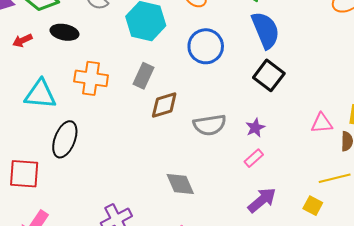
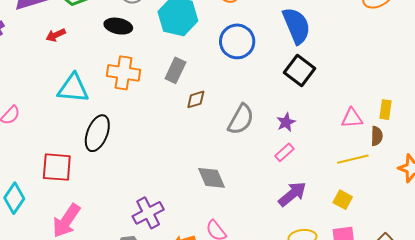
black ellipse: (64, 32) -> (118, 26), moved
brown diamond: (164, 105) -> (196, 99), size x0.7
gray semicircle: (210, 125) -> (241, 119), turned -52
yellow line: (335, 178) -> (353, 159), moved

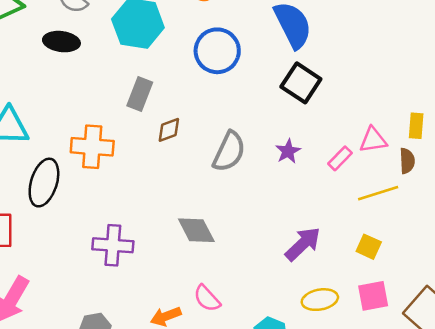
orange cross: (123, 73) -> (92, 147), moved
pink rectangle: (284, 152) -> (340, 158), moved
purple cross: (148, 213) -> (113, 245), moved, turned 36

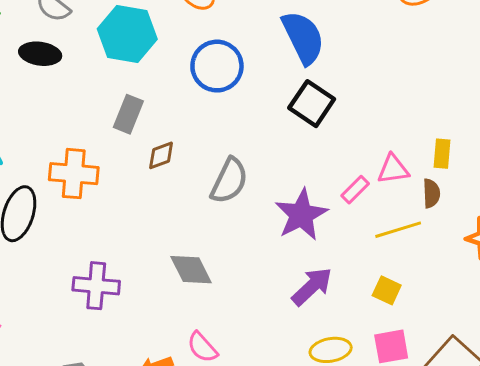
purple star: (288, 151) -> (301, 215), moved, size x1.8

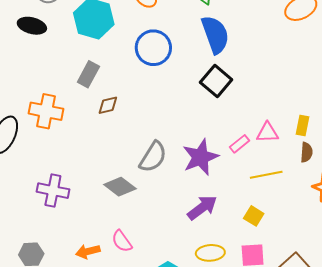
gray semicircle: (229, 181) -> (153, 157), moved
brown semicircle: (431, 193) -> (306, 152), moved
gray diamond: (191, 270) -> (120, 187), turned -32

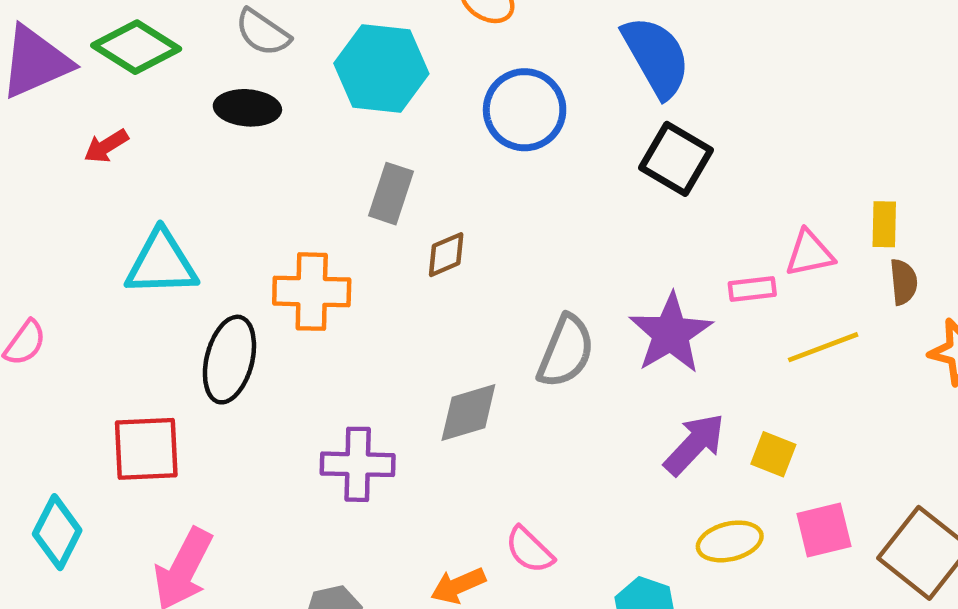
pink rectangle: (240, 144) -> (752, 289), turned 42
gray diamond: (120, 187) -> (468, 413), moved, turned -44
yellow square: (254, 216) -> (773, 454), moved

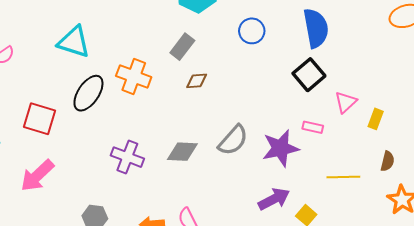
blue circle: (525, 110) -> (252, 31), size x0.7
yellow rectangle: (884, 224) -> (376, 119), moved
pink triangle: (809, 253) -> (346, 102), moved, turned -50
pink rectangle: (752, 289) -> (313, 127), moved

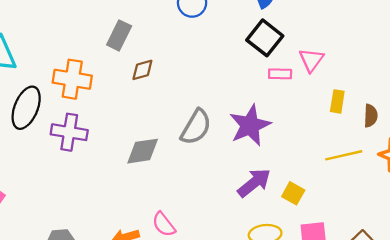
yellow rectangle: (376, 119) -> (337, 101), moved
pink rectangle: (313, 127) -> (280, 74), moved
purple cross: (127, 157) -> (69, 132), moved
yellow line: (343, 177) -> (344, 155), moved

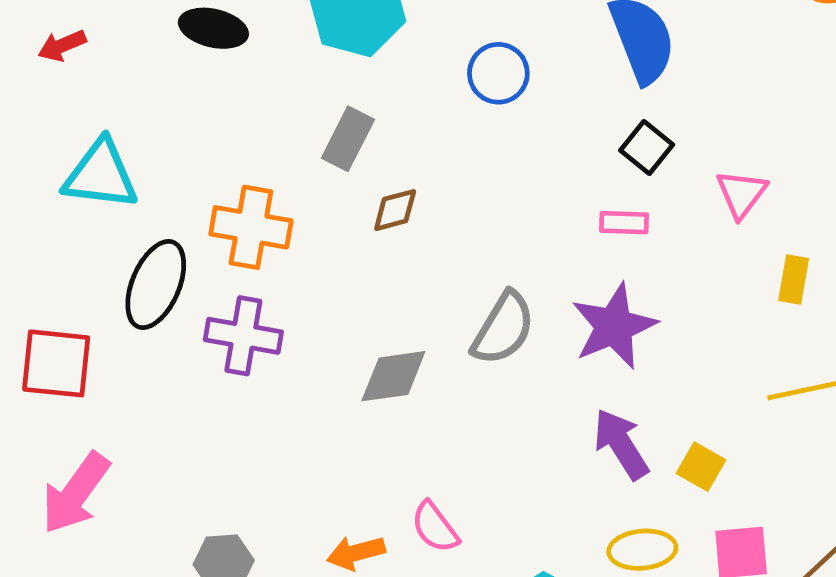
black square: (265, 38) -> (647, 147), size x0.7
pink rectangle: (280, 74) -> (624, 223), moved
purple arrow: (254, 183) -> (621, 444), turned -84

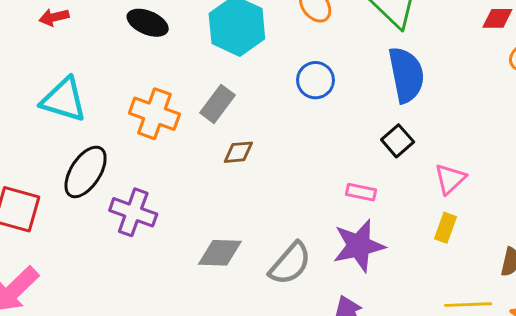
pink rectangle: (624, 223) -> (361, 192), moved
orange cross: (251, 227) -> (154, 114), moved
yellow rectangle: (794, 279) -> (445, 228), moved
gray semicircle: (503, 328) -> (290, 264), moved

